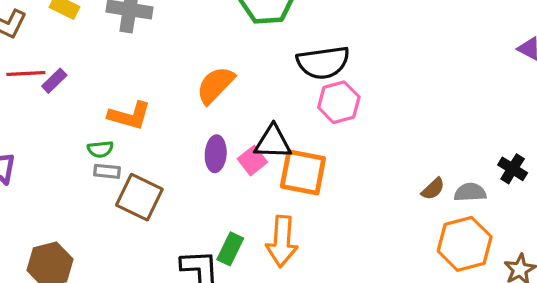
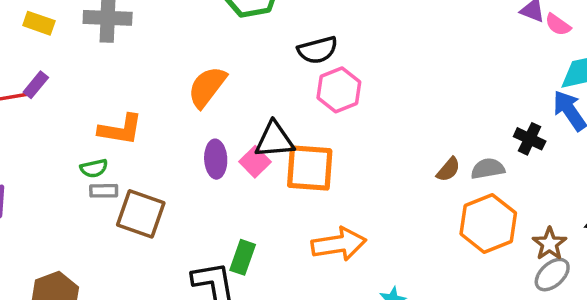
black semicircle: (323, 62) -> (318, 50), size x0.7
purple rectangle: (54, 81) -> (36, 85), moved
orange arrow: (282, 241) -> (339, 244), moved, turned -96

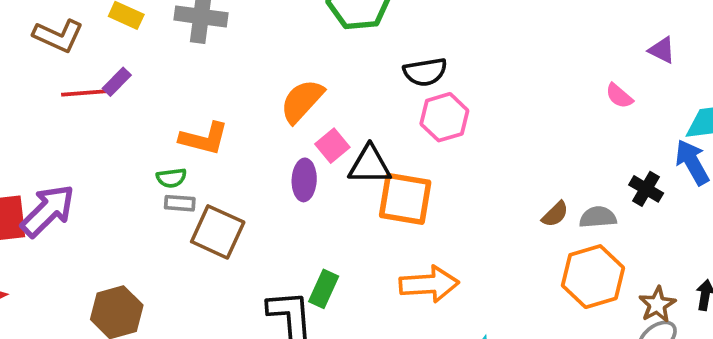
pink semicircle: (558, 25) -> (619, 96), moved
pink square: (255, 162) -> (332, 146), moved

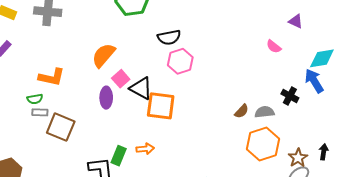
black triangle: (370, 165) -> (141, 88), turned 30
orange arrow: (429, 284) -> (145, 149), moved, size x0.6

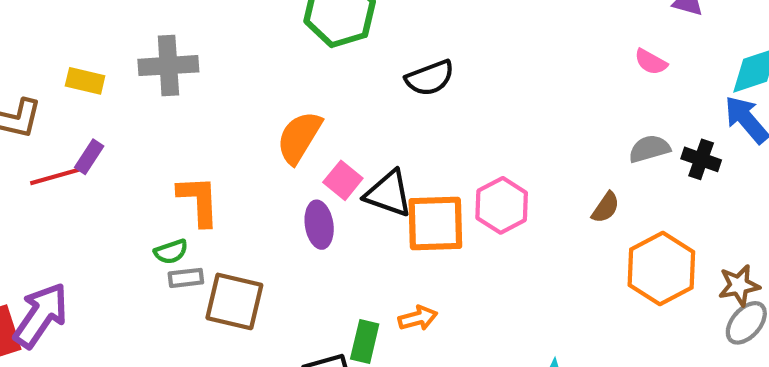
pink hexagon: (180, 61) -> (502, 205), moved
orange L-shape: (52, 77) -> (199, 201), turned -96
gray semicircle: (265, 112) -> (649, 149), moved
brown star: (298, 158) -> (739, 285), turned 30

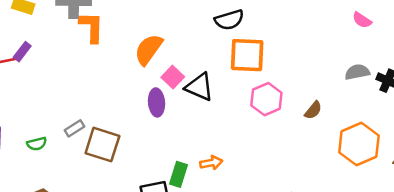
orange L-shape: (199, 201) -> (92, 27), moved
brown semicircle: (606, 207) -> (313, 110), moved
orange square: (435, 224) -> (247, 55), moved
green semicircle: (171, 252) -> (37, 144), moved
gray rectangle: (186, 278) -> (75, 128), turned -30

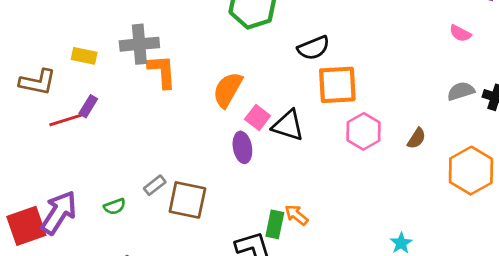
orange arrow: (211, 163) -> (296, 215), moved, turned -125

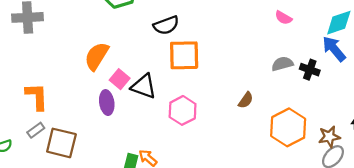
orange L-shape: (162, 71) -> (37, 96), moved
pink hexagon: (364, 131) -> (183, 110), moved

